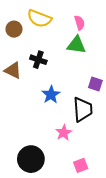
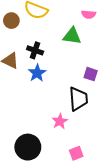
pink semicircle: (80, 23) -> (89, 14), moved, turned 112
blue star: (51, 95) -> (37, 73), moved

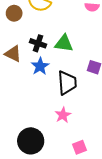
green triangle: (72, 36) -> (64, 43), moved
black trapezoid: (78, 99) -> (67, 83), moved

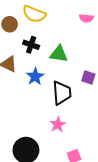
black cross: (38, 43) -> (31, 45), moved

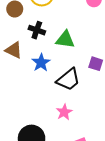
black trapezoid: (62, 93) -> (68, 79), turned 55

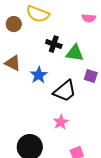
black cross: (37, 30) -> (54, 44), moved
green triangle: (65, 40) -> (75, 53), moved

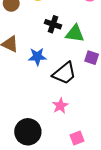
blue star: (39, 75) -> (37, 57), turned 30

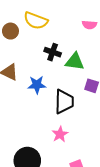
black trapezoid: (64, 73) -> (64, 102), turned -50

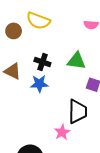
black cross: (53, 52) -> (42, 62), moved
black trapezoid: (64, 102) -> (78, 112), moved

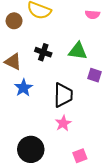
blue star: (39, 84) -> (23, 88), moved, turned -30
black trapezoid: (78, 112) -> (63, 95), moved

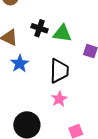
green triangle: (78, 51) -> (62, 33), moved

